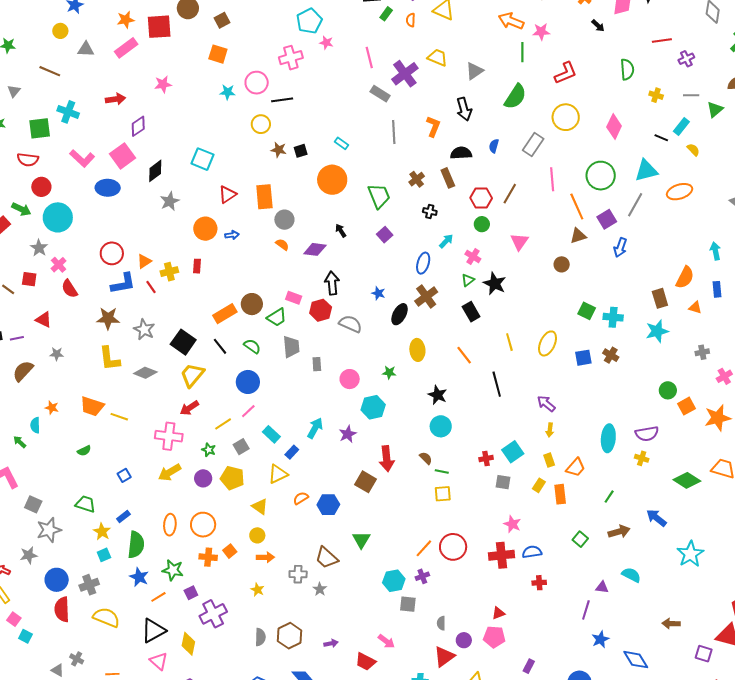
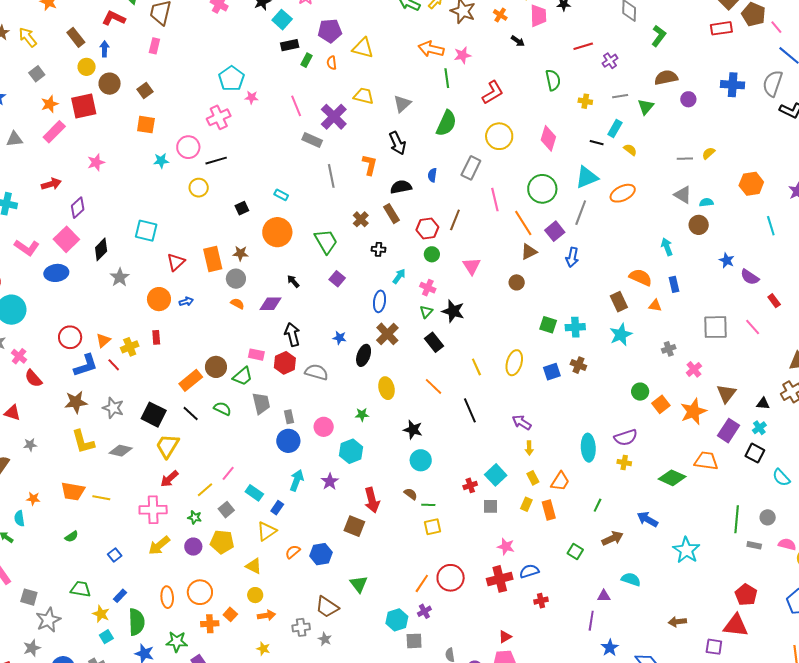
brown star: (279, 150) -> (240, 253), moved
orange semicircle: (685, 277) -> (641, 277), turned -85
blue circle: (248, 382) -> (288, 441), moved

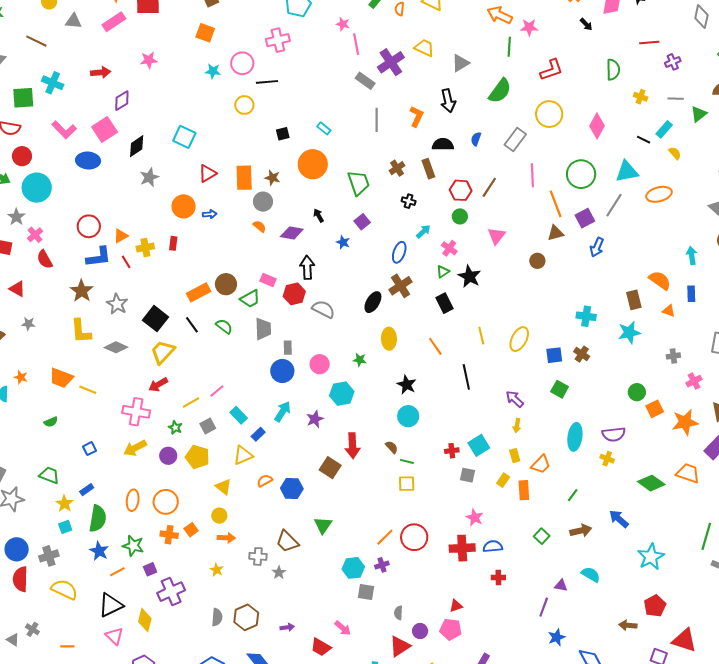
pink star: (252, 97) -> (343, 24), moved
green square: (548, 325) -> (560, 389), moved
blue star: (340, 338) -> (343, 242), moved
brown star: (76, 402) -> (82, 291), turned 30
red pentagon: (746, 595) -> (655, 606), moved

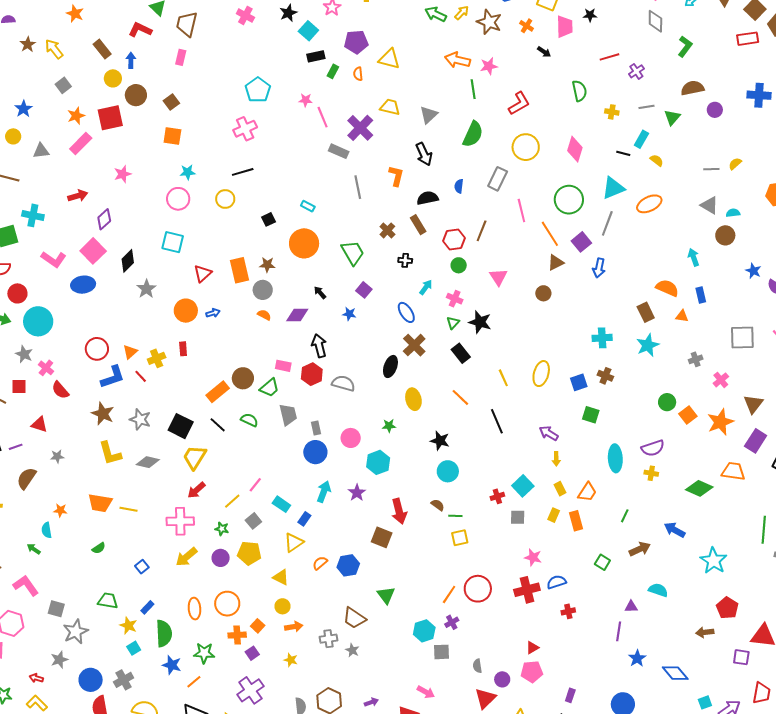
pink circle: (242, 63) -> (178, 199), moved
blue ellipse: (399, 252) -> (406, 312), turned -40
purple square: (150, 569) -> (252, 653), moved

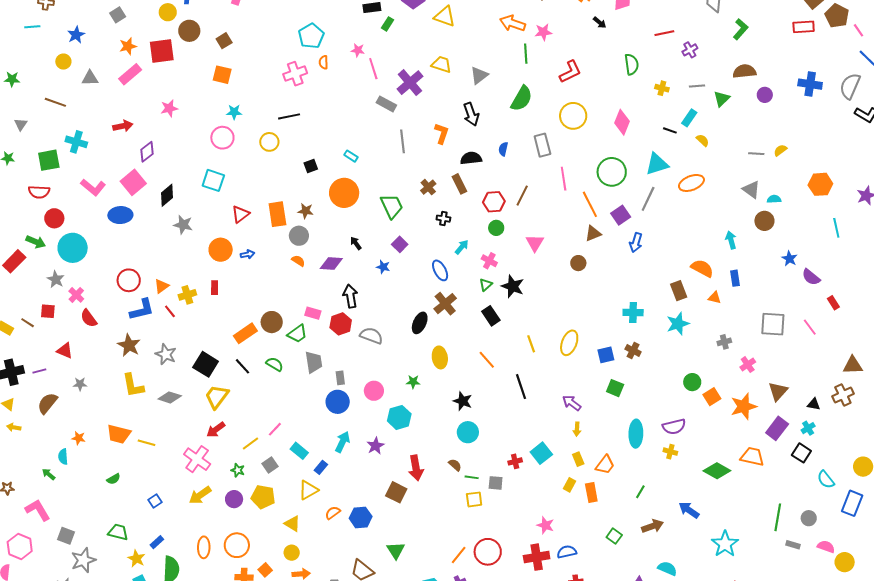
orange semicircle: (358, 74) -> (323, 62), moved
gray rectangle: (498, 179) -> (542, 145), turned -45
gray star: (146, 289) -> (183, 225), turned -30
gray square: (518, 517) -> (496, 483), moved
pink cross: (180, 521) -> (197, 459), turned 32

